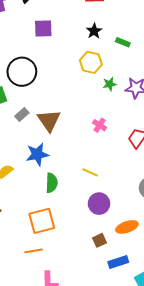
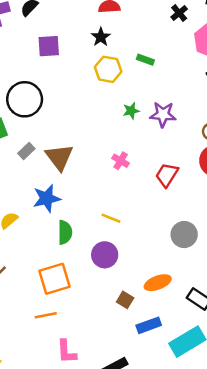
black star: (94, 31) -> (101, 37), moved
yellow hexagon: (91, 62) -> (108, 69), moved
purple circle: (99, 204) -> (105, 255), moved
brown square: (99, 240) -> (125, 300), turned -32

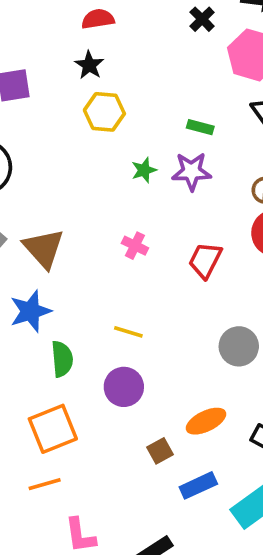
green rectangle: (145, 60) -> (200, 127), moved
brown square: (125, 300) -> (160, 451), turned 35

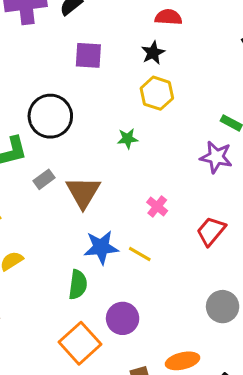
green star: (144, 170) -> (128, 139), moved
blue star: (30, 311) -> (101, 247), moved
yellow line: (128, 332) -> (140, 254), moved
orange square: (53, 429) -> (80, 343), moved, turned -33

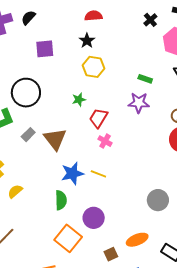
red trapezoid: (211, 231) -> (98, 118), moved

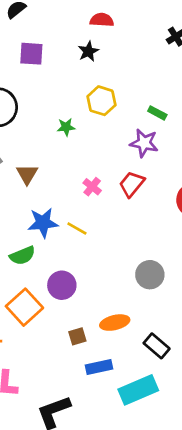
yellow hexagon: (93, 67) -> (101, 101), moved
red trapezoid: (98, 118) -> (132, 184), moved
brown triangle: (55, 139) -> (27, 174), size x0.7
green semicircle: (61, 200) -> (22, 256), turned 60

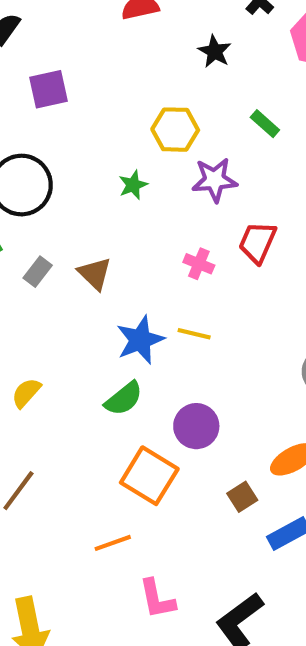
black star: (88, 51) -> (215, 51), moved
green rectangle: (157, 113) -> (265, 124), turned 30
purple star: (144, 143) -> (215, 180), moved

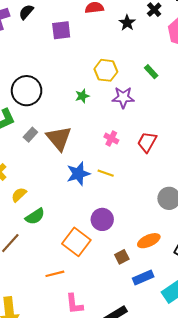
black star: (215, 51) -> (127, 23), moved
purple square: (48, 89) -> (61, 30), moved
red trapezoid: (257, 242) -> (147, 142), moved
brown triangle: (95, 274) -> (59, 138), size x1.5
green semicircle: (124, 399) -> (35, 216), moved

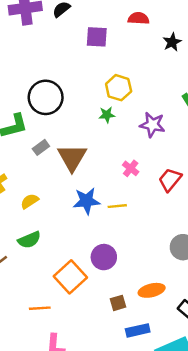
yellow hexagon: (106, 70) -> (119, 88), moved
yellow line: (106, 173) -> (117, 206), turned -35
yellow semicircle: (19, 195) -> (30, 201), moved

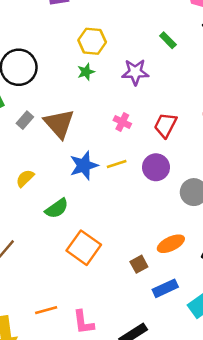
green semicircle: (29, 240) -> (57, 208), moved
purple circle: (104, 257) -> (156, 167), moved
orange line: (40, 308) -> (46, 310), moved

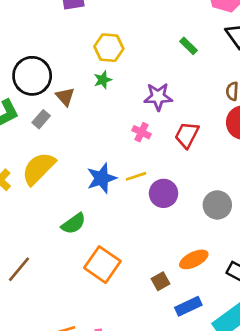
purple star: (135, 72) -> (158, 97), moved
gray rectangle: (25, 120) -> (41, 119), moved
brown triangle: (59, 124) -> (65, 97), moved, size x0.6
purple circle: (156, 167) -> (164, 193), moved
yellow semicircle: (25, 178) -> (39, 168), moved, size x1.8

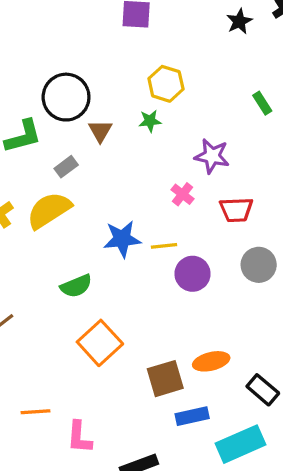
gray rectangle: (41, 119) -> (66, 167), moved
red trapezoid: (187, 135) -> (236, 210), turned -132
gray circle: (217, 205) -> (259, 265), moved
brown square: (160, 281) -> (165, 379), size x1.6

